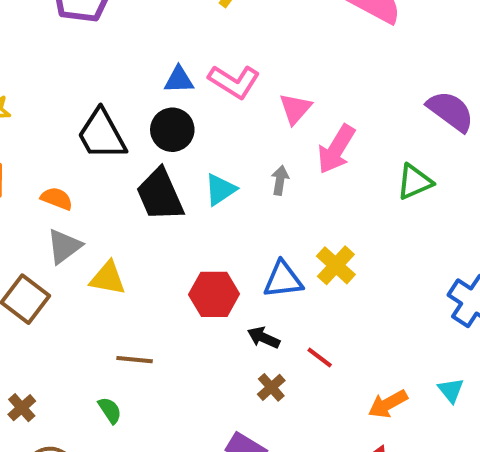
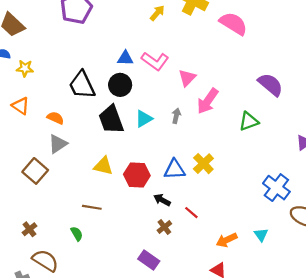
yellow triangle: (108, 278) -> (103, 166), moved

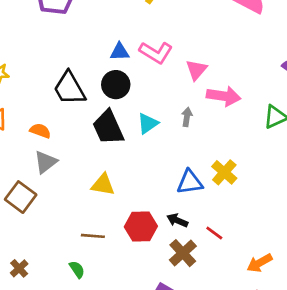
pink arrow: (208, 101) -> (224, 96), turned -112
red hexagon: (137, 175) -> (141, 227), moved
brown cross: (164, 227) -> (183, 253), size x1.5

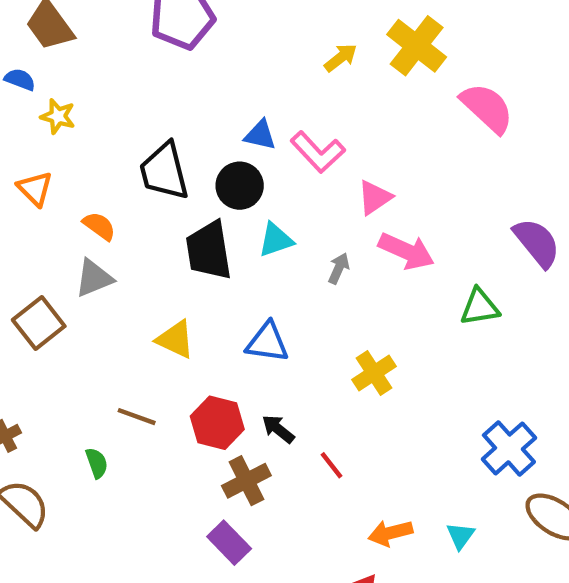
cyan triangle: (148, 124) -> (276, 240), moved
blue triangle: (190, 182) -> (267, 342), moved
brown cross: (183, 253) -> (246, 481), moved

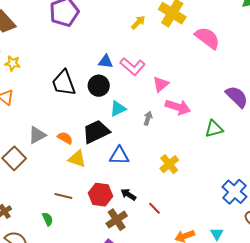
orange semicircle: (99, 226) -> (65, 138), moved
black trapezoid: (209, 251) -> (96, 132), moved, turned 80

